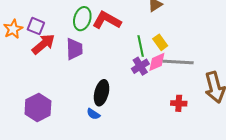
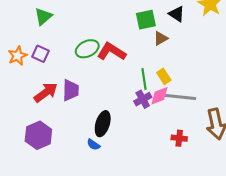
green ellipse: (82, 19) -> (87, 49), turned 45
red arrow: (43, 44) -> (46, 92), moved
purple trapezoid: (74, 49) -> (71, 90), moved

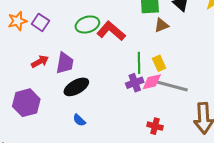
red arrow: (46, 92) -> (40, 62), size x0.7
black ellipse: (103, 124) -> (76, 87), moved, turned 35
red cross: (179, 138) -> (155, 126), moved

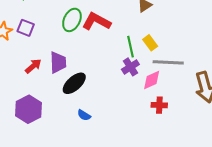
green ellipse: (87, 24) -> (72, 20), turned -35
pink diamond: (152, 82) -> (152, 80), moved

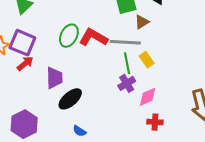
purple square: (26, 28) -> (22, 43), size x1.5
gray line: (168, 62) -> (125, 42), moved
red arrow: (33, 66) -> (25, 63), moved

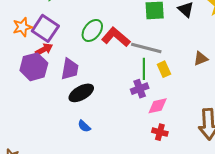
brown triangle: (142, 22) -> (201, 59), moved
purple hexagon: (24, 124) -> (34, 67), moved

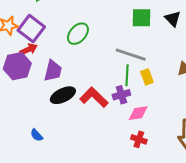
red L-shape: (116, 37) -> (94, 97), moved
blue semicircle: (84, 126) -> (37, 135), moved

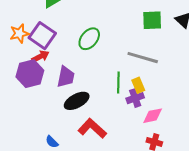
green line: (127, 75) -> (118, 83), moved
yellow rectangle: (147, 77) -> (138, 85), moved
red L-shape: (94, 97) -> (92, 128), moved

